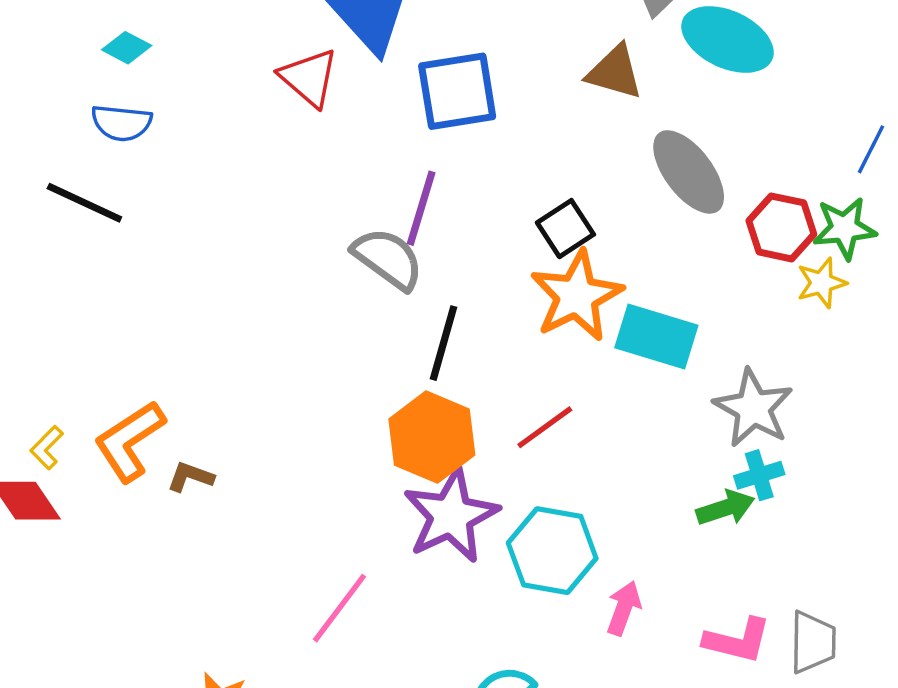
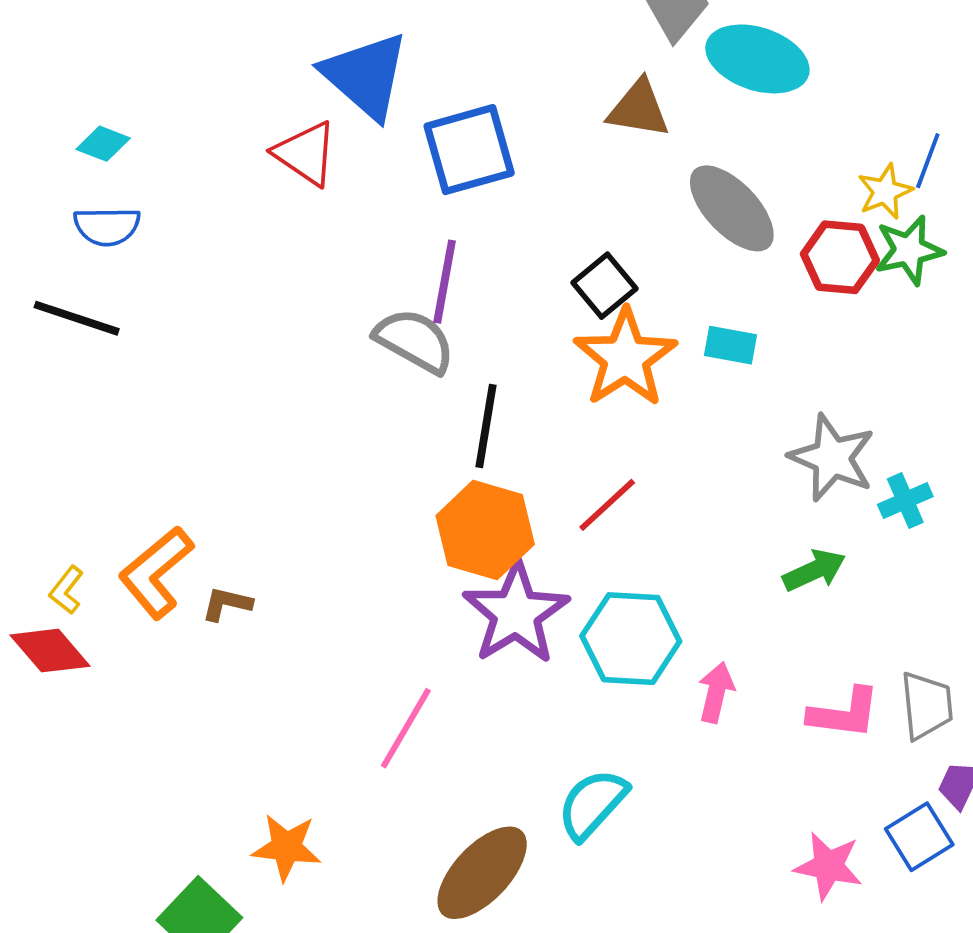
yellow star: (821, 283) -> (885, 192), moved
cyan rectangle: (656, 337) -> (731, 345), moved, size x0.6
cyan cross: (759, 475) -> (905, 501), moved

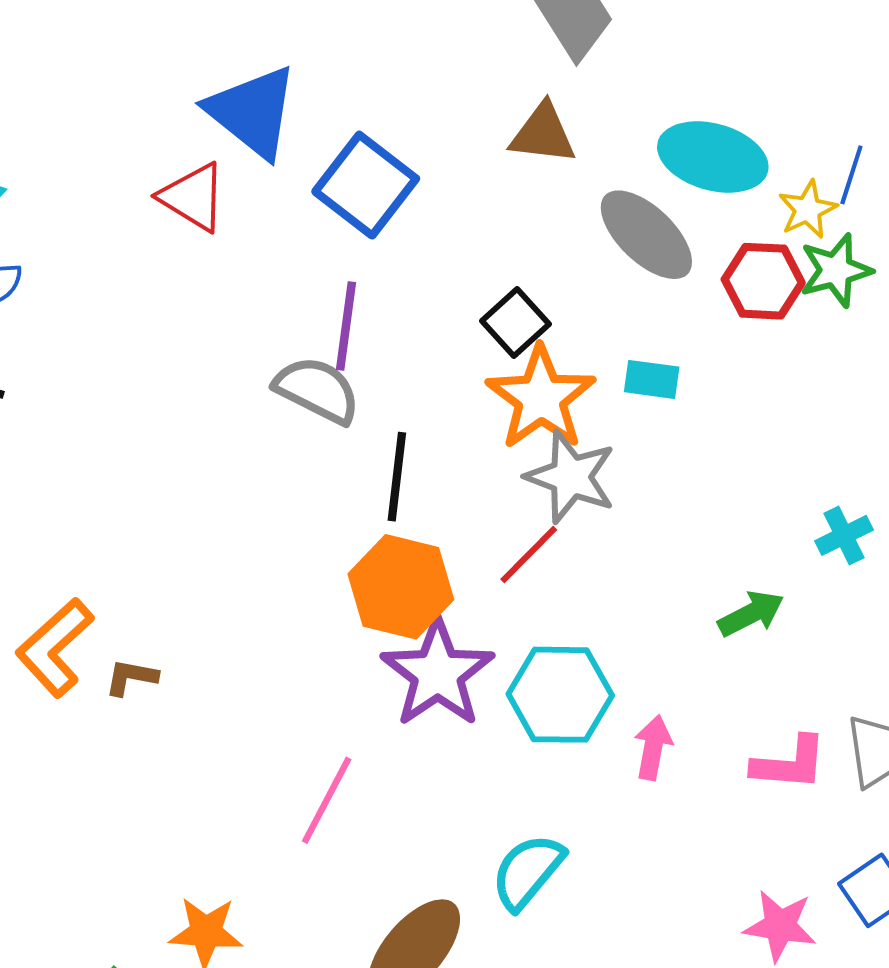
cyan ellipse: (757, 59) -> (713, 157), moved
blue square: (469, 150) -> (366, 185), turned -34
gray star: (832, 458) -> (571, 477), moved

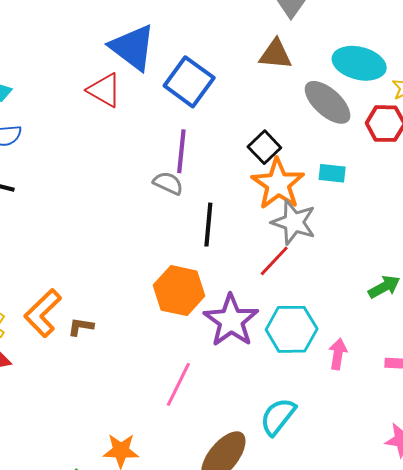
gray semicircle: (317, 390) -> (168, 183), size x0.7
orange hexagon: (401, 587) -> (179, 291), moved

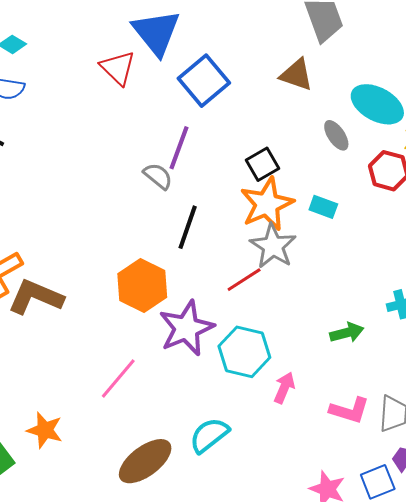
gray ellipse: (328, 102) -> (336, 135), size x0.6
brown L-shape: (81, 327) -> (36, 297), size x2.0

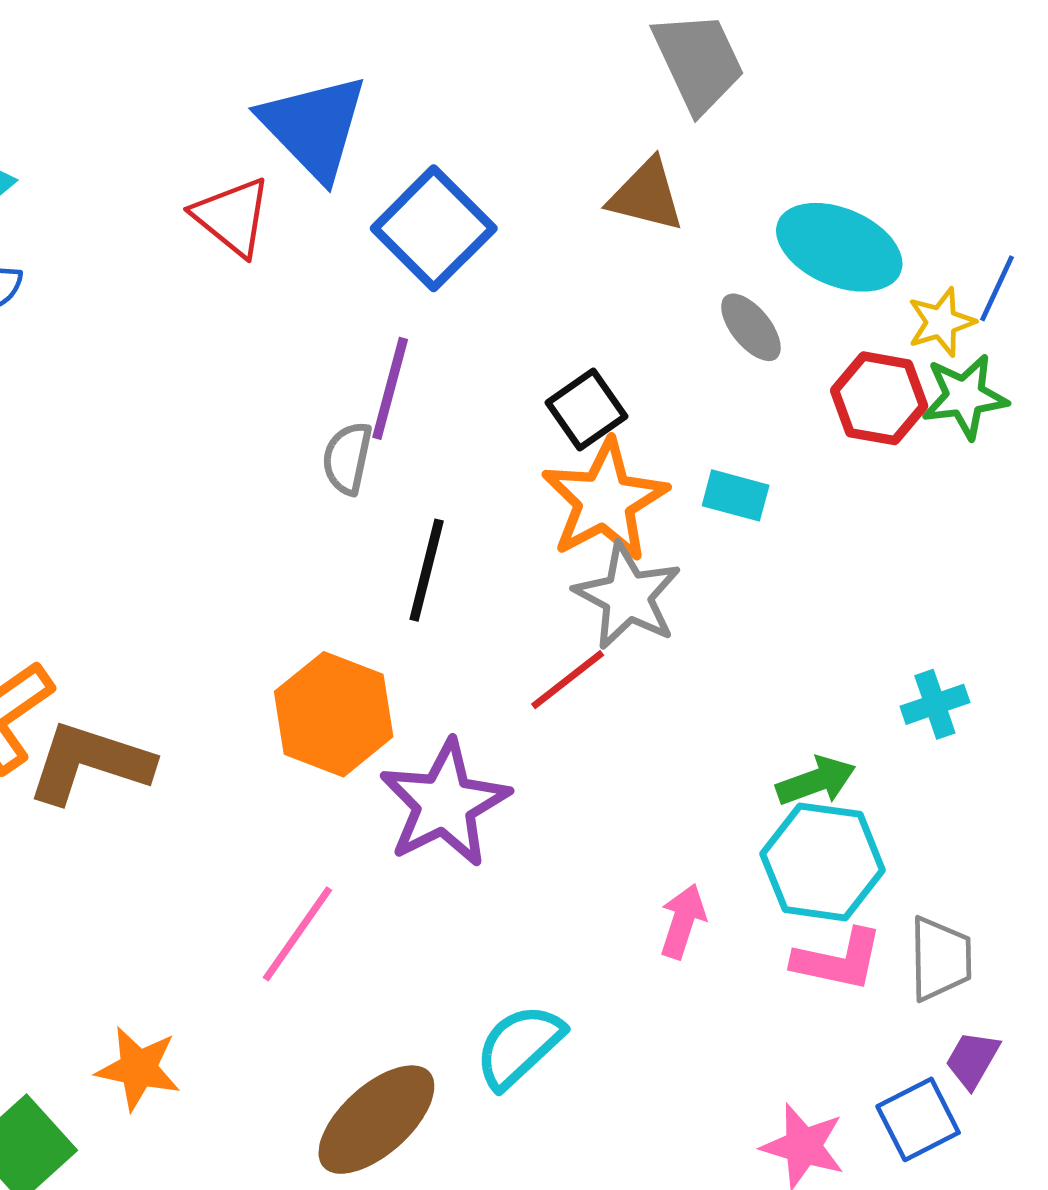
gray semicircle: (158, 176) -> (347, 458), turned -112
cyan hexagon: (244, 352) -> (823, 862), moved

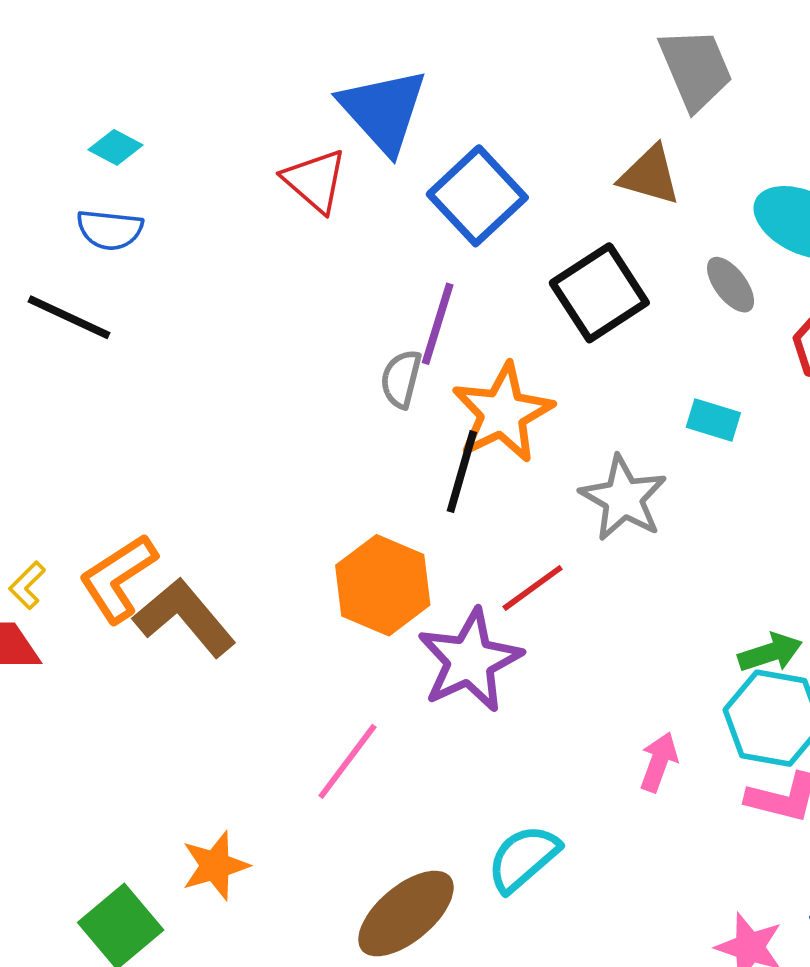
black square: (587, 409) -> (599, 293), moved, size x1.5
orange star: (605, 500) -> (502, 413), moved
red line: (568, 680) -> (533, 588), moved
brown L-shape: (90, 763) -> (185, 617), turned 30
orange star: (138, 1068) -> (215, 866), turned -30

